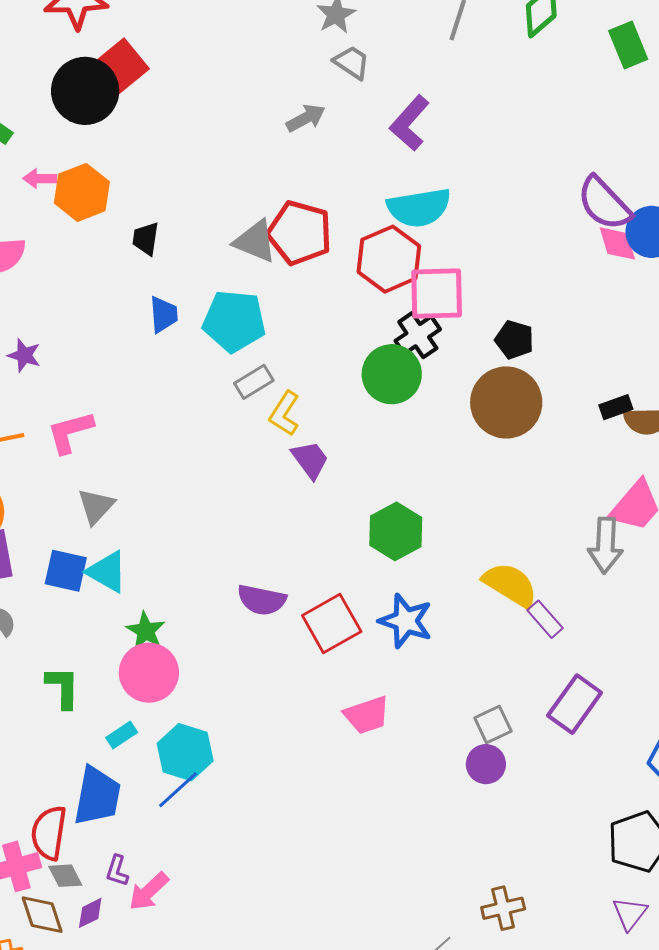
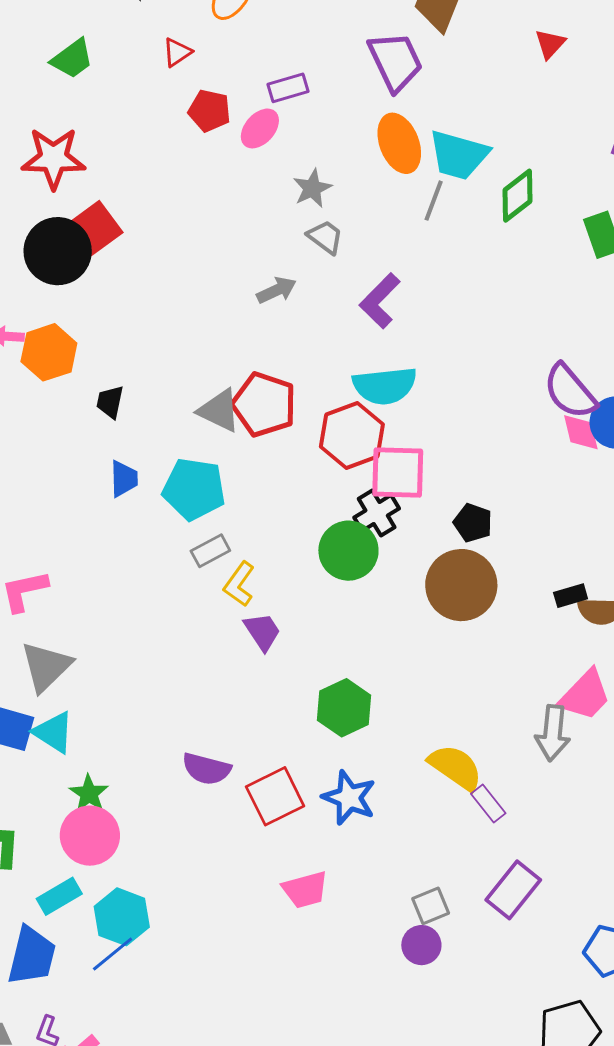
gray triangle: (96, 506) -> (46, 666), size x1.4
cyan rectangle: (122, 735) -> (59, 896), size x1.4

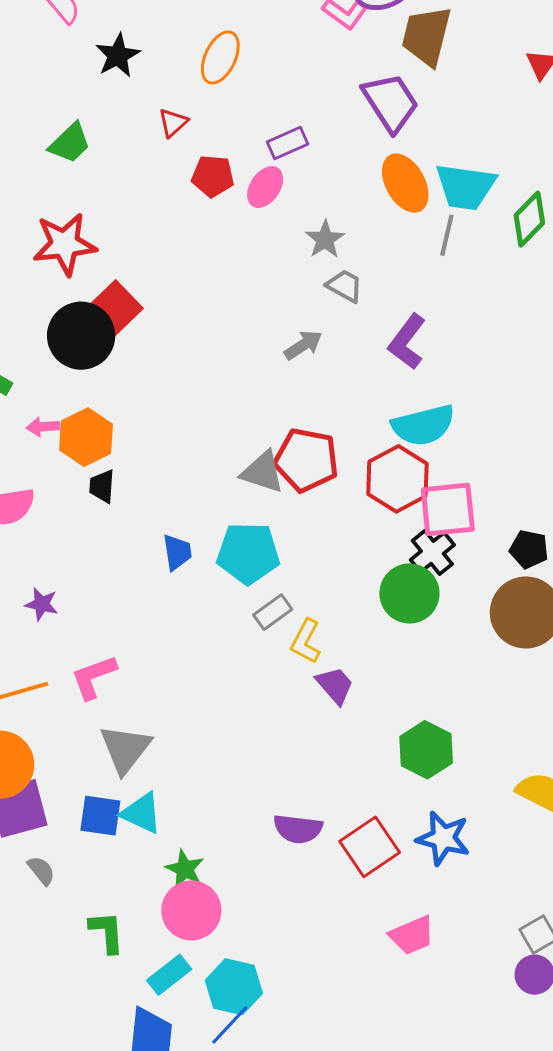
black trapezoid: (110, 402) -> (102, 486), moved

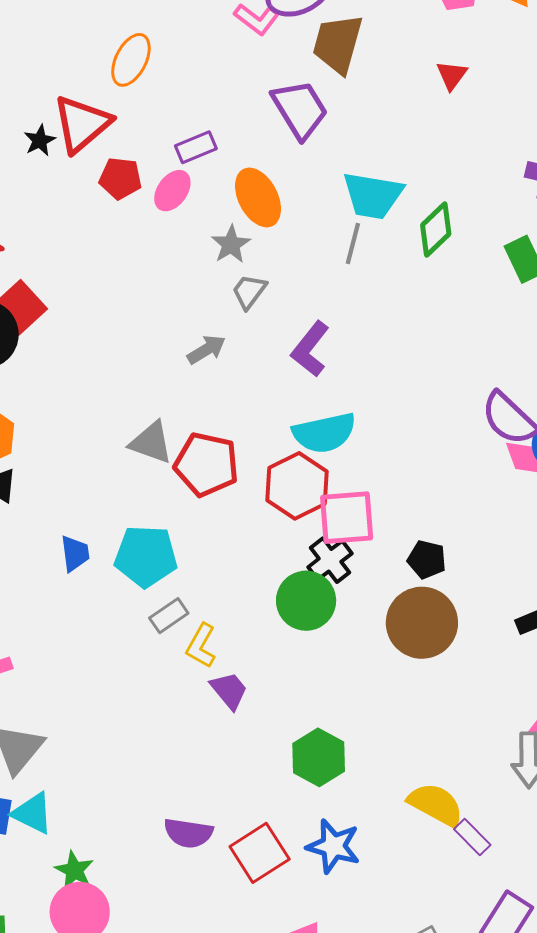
black star: (118, 55) -> (40, 140), moved, size x0.7
red triangle: (173, 123) -> (82, 124), size x2.0
orange ellipse: (405, 183) -> (258, 197), moved
gray trapezoid: (345, 286) -> (249, 291), turned -84
gray triangle: (263, 472) -> (151, 443), moved

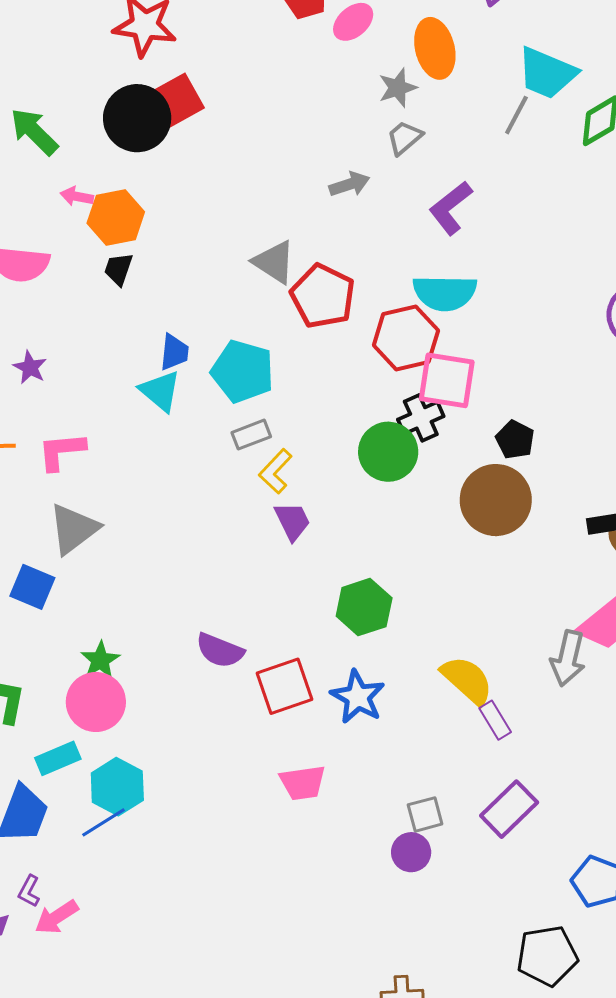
cyan triangle: (32, 813) -> (160, 391), moved

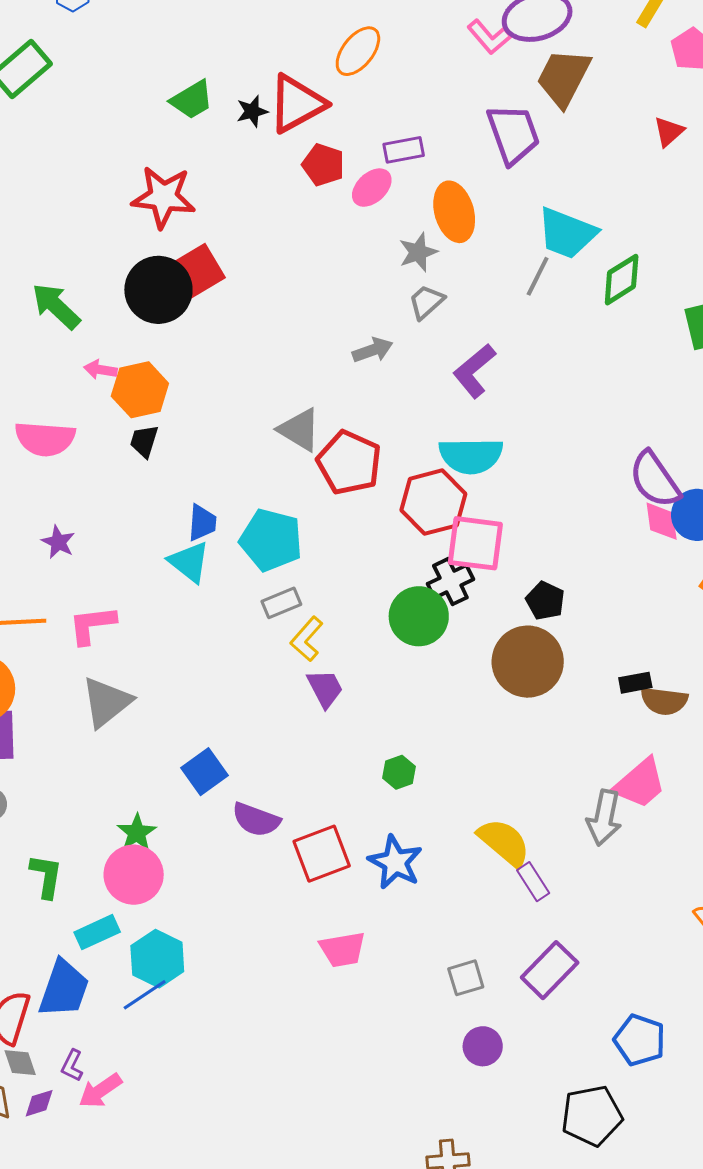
blue square: (32, 587) -> (204, 772), moved, turned 33
green hexagon: (364, 607) -> (399, 772), size x0.6
purple circle: (411, 852) -> (483, 1046), moved

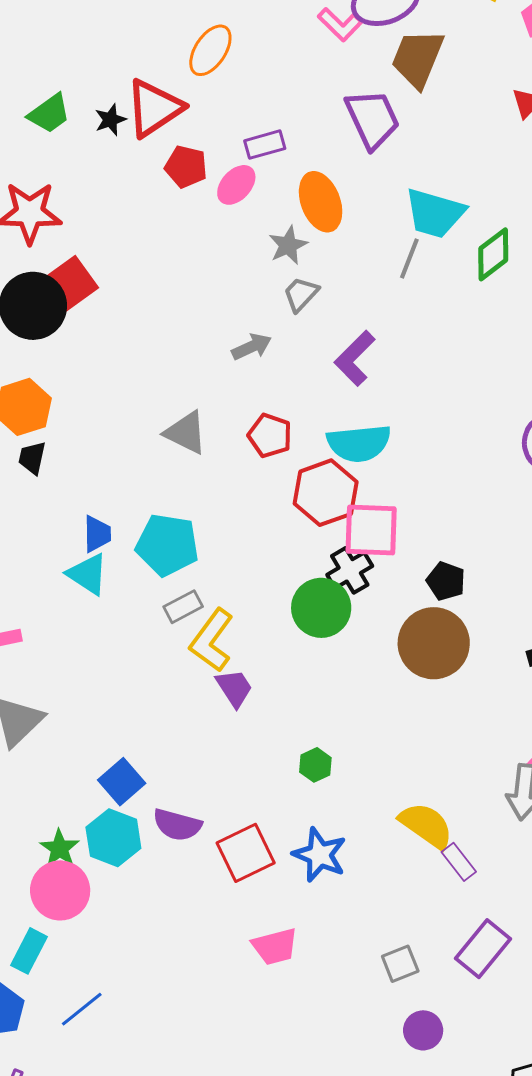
red pentagon: (349, 463) -> (270, 435), moved, size x0.7
yellow L-shape: (307, 639) -> (212, 640), size x1.4
cyan rectangle: (97, 932) -> (29, 951), turned -33
cyan hexagon: (157, 959) -> (113, 838), moved

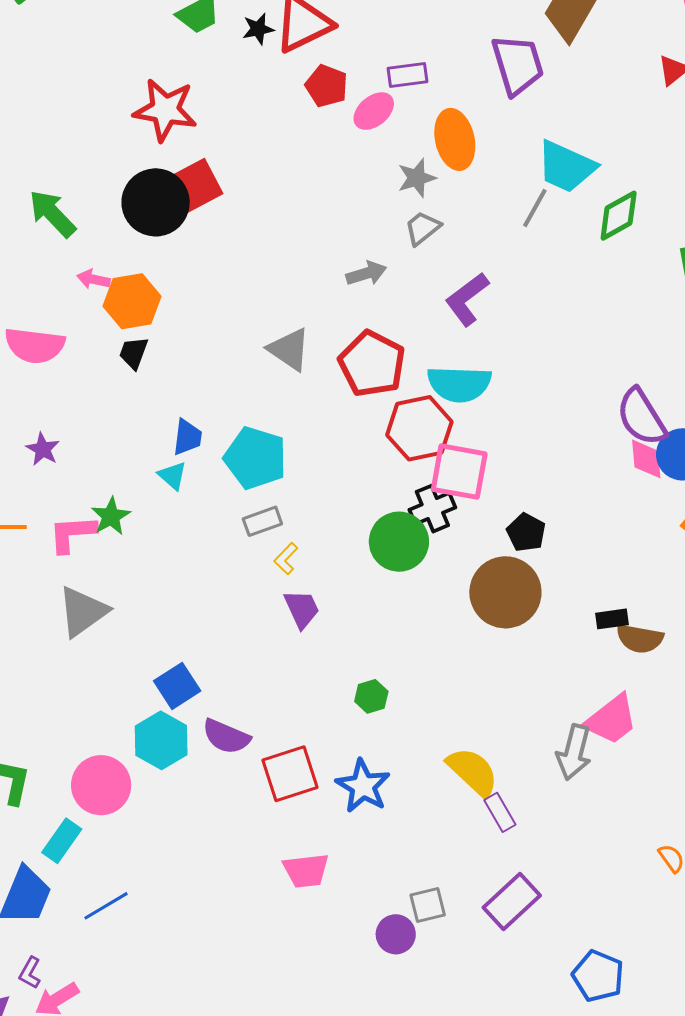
red pentagon: (270, 435) -> (372, 364), size x1.5
cyan triangle: (88, 574) -> (172, 476), size x0.7
yellow L-shape: (212, 640) -> (286, 559), size x0.5
green star: (60, 848) -> (111, 516), moved
purple circle: (423, 1030) -> (396, 934), moved

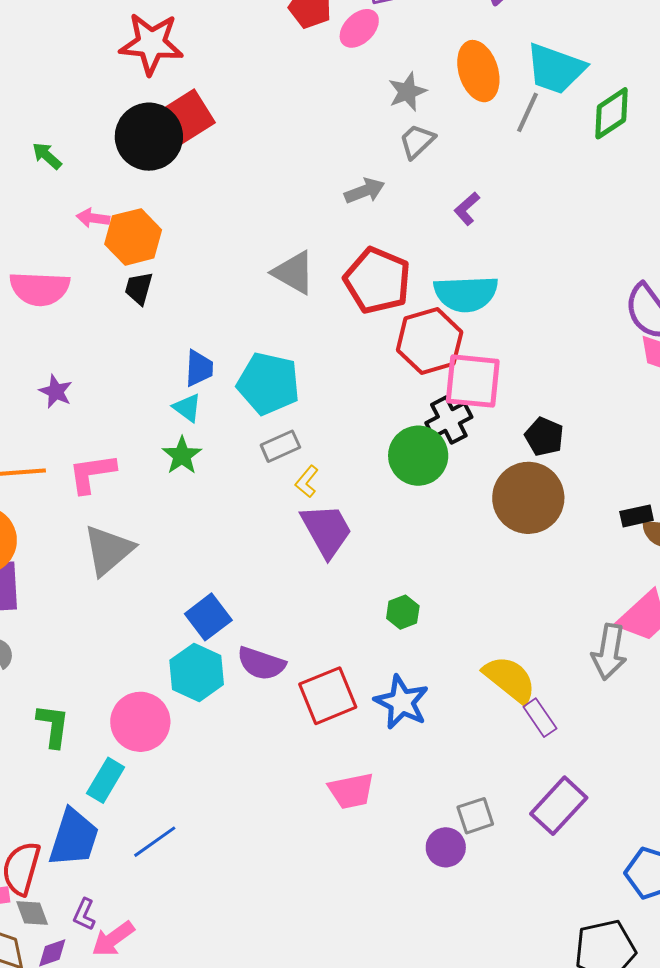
orange ellipse: (455, 139) -> (478, 71), moved
green arrow: (52, 214) -> (47, 156), size x0.6
purple L-shape: (467, 299) -> (467, 209), size x0.6
green star: (111, 516) -> (182, 456), moved
purple trapezoid: (302, 609) -> (327, 530), size x1.4

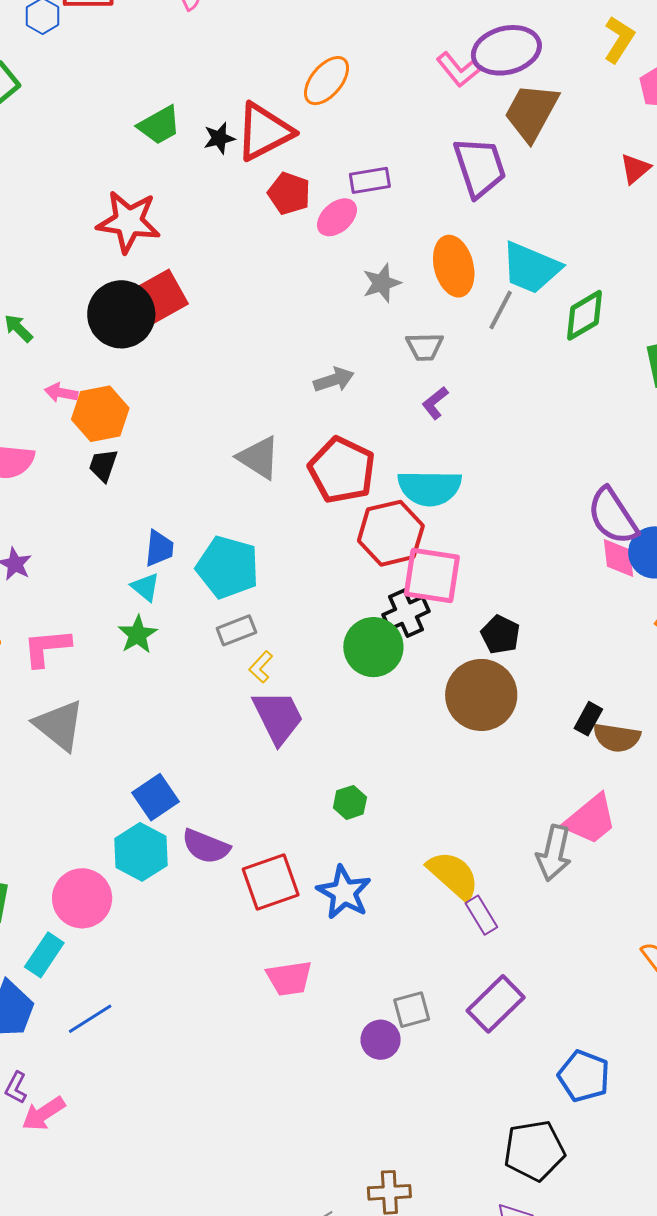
gray trapezoid: (417, 141) -> (425, 347), moved, turned -141
black rectangle: (637, 516) -> (588, 719), turned -52
gray triangle: (108, 550) -> (59, 725), turned -44

